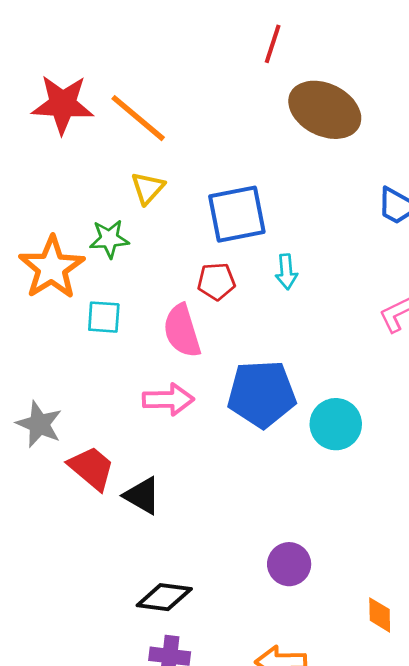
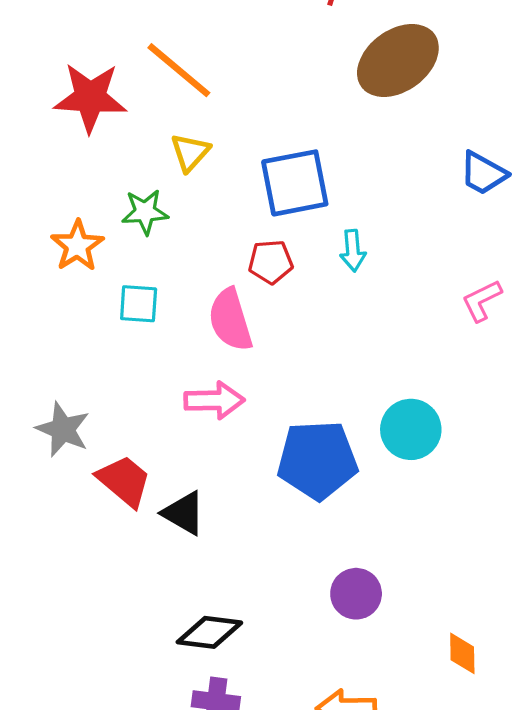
red star: (63, 104) -> (90, 98), moved
brown ellipse: (325, 110) -> (398, 60), turned -62
orange star: (52, 268) -> (77, 246), size x0.7
blue pentagon: (262, 394) -> (317, 460), moved

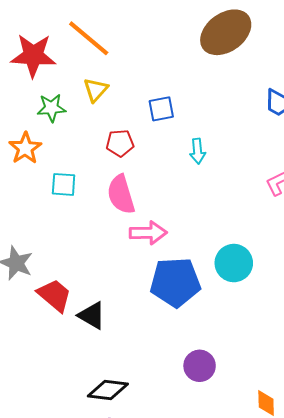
blue square: (295, 183) -> (161, 109), size x0.6
green star: (145, 212) -> (51, 108), moved
red pentagon: (271, 262) -> (120, 143), moved
pink arrow: (214, 400) -> (148, 233), moved

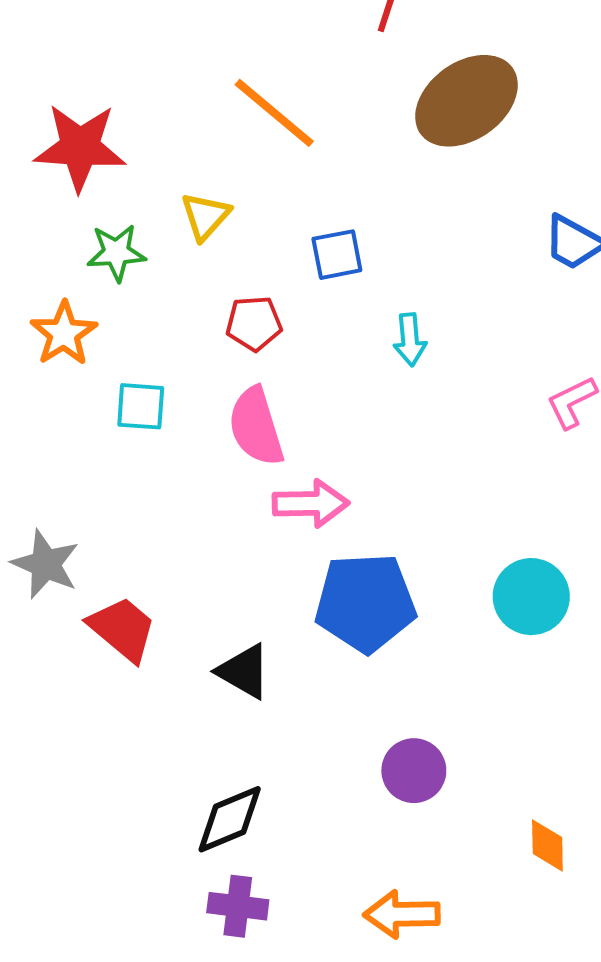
orange line: (89, 38) -> (274, 113), moved
cyan circle: (234, 263) -> (531, 597), moved
black triangle: (92, 315) -> (244, 671), moved
black diamond: (108, 390) -> (230, 819), turned -30

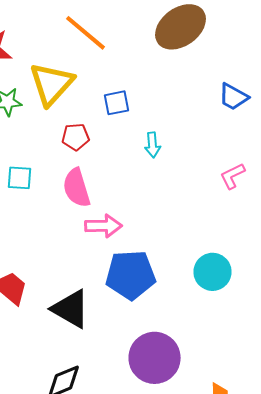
yellow triangle: (205, 216) -> (52, 84), size x1.8
black triangle: (244, 671) -> (70, 309), size x1.4
purple circle: (414, 771) -> (154, 358), size x1.6

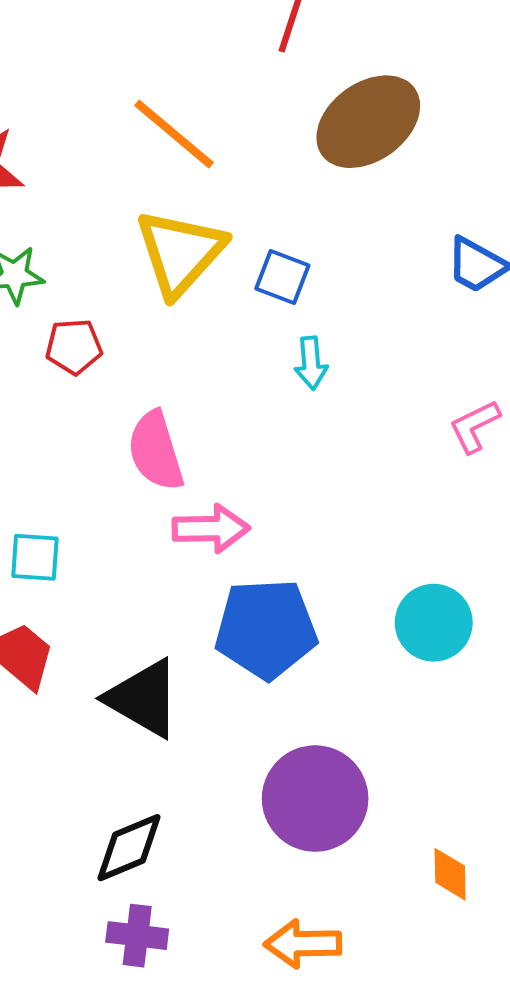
yellow triangle: (52, 84) -> (180, 253), moved
blue square: (116, 103) -> (282, 277), moved, turned 32
red pentagon: (76, 137) -> (74, 347), moved
cyan square: (20, 178) -> (35, 557), moved

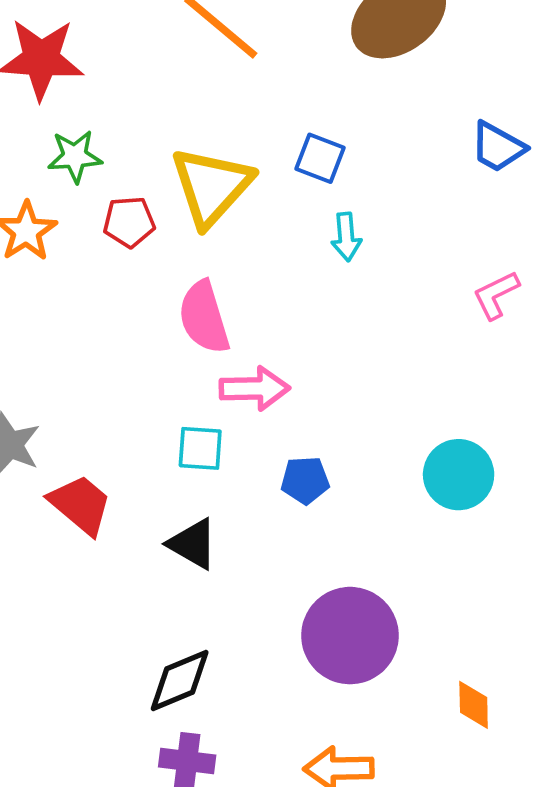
yellow triangle: (180, 253) -> (211, 186), moved
cyan square: (35, 557) -> (200, 448), moved
blue pentagon: (266, 629) -> (305, 480), size x0.5
black triangle: (143, 698) -> (193, 544), size x0.7

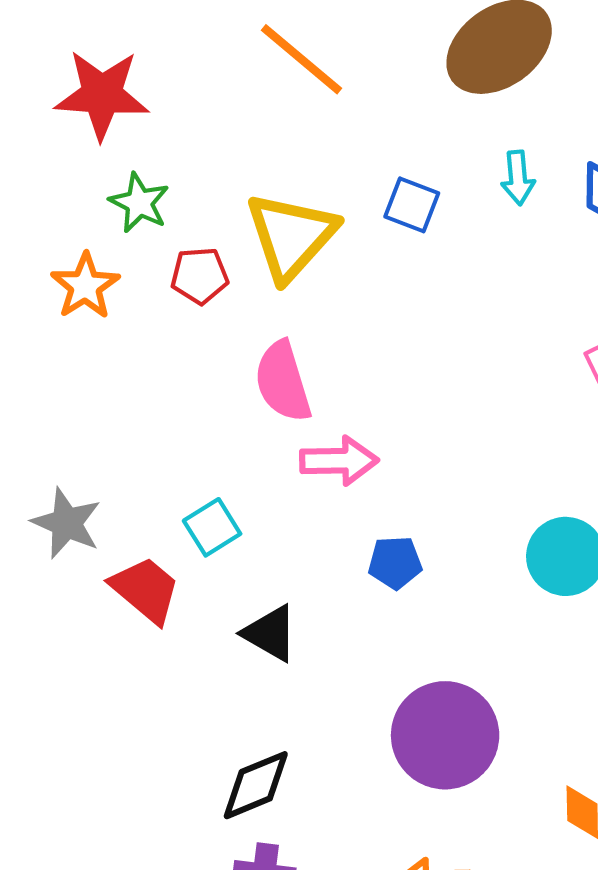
green star: (75, 156) -> (139, 203), turned 30
cyan arrow: (346, 237) -> (518, 178), moved
cyan square: (200, 448) -> (212, 527), moved, turned -36

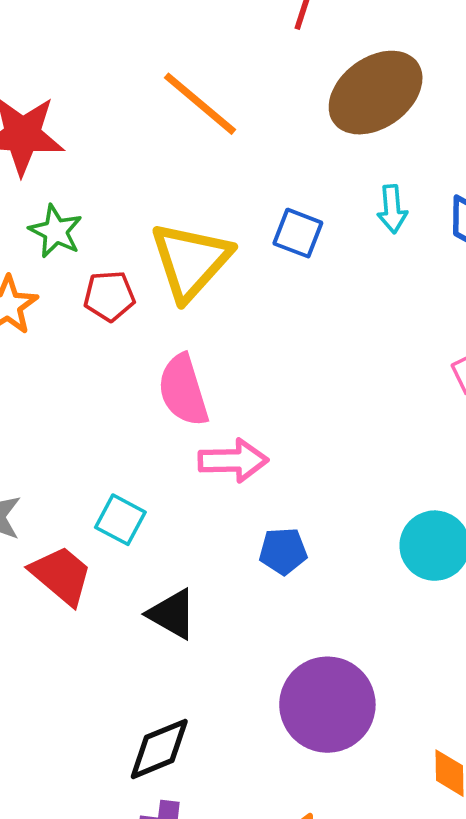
cyan square: (212, 527) -> (120, 520), turned -30

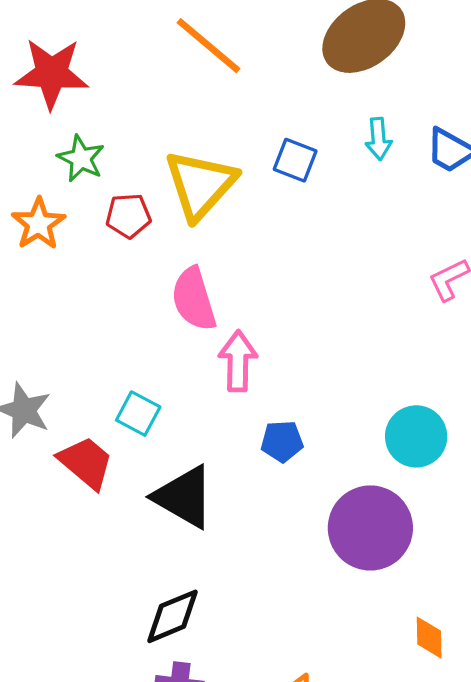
pink arrow: (233, 461) -> (238, 361), turned -88
black triangle: (172, 614) -> (184, 497), size x1.4
purple circle: (327, 705) -> (370, 528), moved

